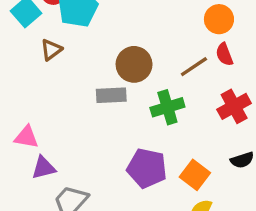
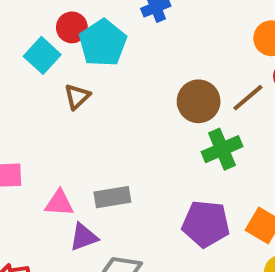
brown circle: (134, 64) -> (199, 101), moved
gray rectangle: (111, 95) -> (112, 197), moved

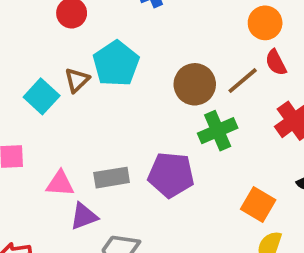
cyan pentagon: (103, 43) -> (116, 64), moved
cyan square: (42, 55) -> (42, 96), moved
purple pentagon: (206, 224) -> (171, 175), moved

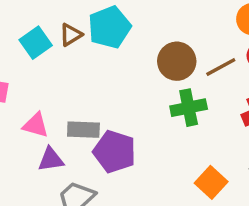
purple pentagon: (171, 175) -> (115, 152), moved

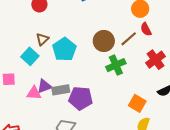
cyan pentagon: (109, 27) -> (64, 49), moved
cyan square: (36, 43) -> (30, 56), moved
purple triangle: (51, 159) -> (44, 86), moved

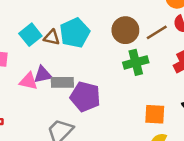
brown triangle: (42, 39) -> (52, 37), moved, turned 48
orange square: (137, 103) -> (155, 114), turned -36

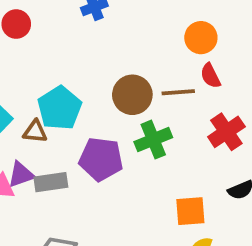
brown line: (157, 32) -> (178, 92), turned 35
brown triangle: (52, 37) -> (35, 132), moved
purple pentagon: (85, 97) -> (101, 159), moved

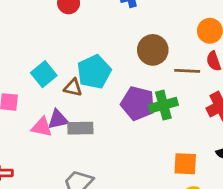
brown circle: (132, 95) -> (153, 50), moved
purple pentagon: (101, 159) -> (138, 103), moved

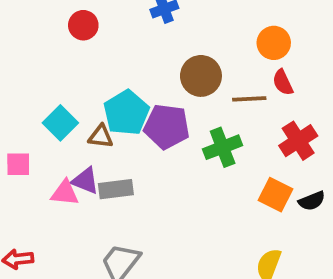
purple pentagon: (138, 103) -> (167, 127), moved
purple triangle: (58, 119) -> (85, 181), turned 40
orange square: (185, 164) -> (276, 195), moved, turned 30

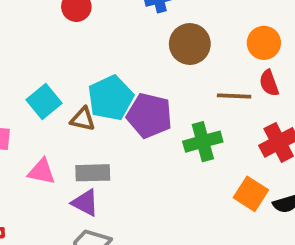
brown circle: (201, 76) -> (190, 44), moved
purple triangle: (85, 181) -> (85, 203), moved

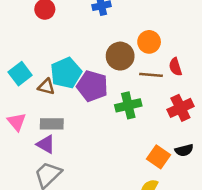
orange circle: (264, 43) -> (149, 42), moved
brown circle: (190, 44) -> (120, 56), moved
pink triangle: (42, 172) -> (17, 122), turned 36
orange square: (251, 194) -> (159, 157), moved

